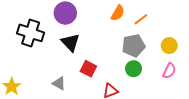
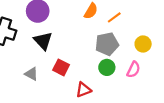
pink semicircle: (169, 71) -> (133, 70), moved
gray triangle: (59, 83) -> (31, 74), moved

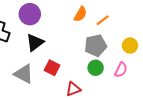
black triangle: (43, 41) -> (35, 42), turned 36
gray triangle: (31, 74) -> (24, 74), size x1.5

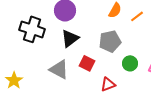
gray pentagon: (96, 46) -> (110, 41), moved

